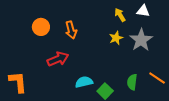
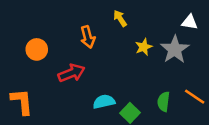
white triangle: (143, 11) -> (190, 22), moved
yellow arrow: (120, 15) -> (120, 18), moved
orange circle: (41, 27) -> (37, 49), moved

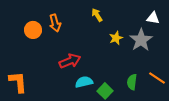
orange arrow: (88, 37) -> (55, 23), moved
orange circle: (37, 49) -> (33, 30), moved
red arrow: (72, 73) -> (70, 61), moved

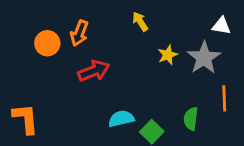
orange arrow: (55, 23) -> (79, 33), turned 36
red arrow: (70, 61) -> (94, 71), moved
orange line: (157, 78) -> (224, 98), moved, turned 54

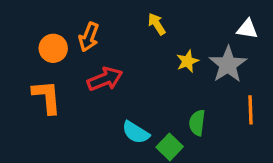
orange L-shape: (26, 119) -> (47, 97), moved
cyan semicircle: (121, 119) -> (136, 132), turned -135
green semicircle: (191, 119) -> (197, 123), moved

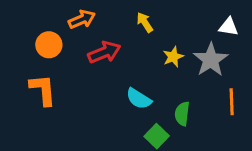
orange arrow: (89, 37) -> (82, 19), moved, turned -135
red arrow: (105, 79) -> (104, 52), moved
cyan semicircle: (136, 132) -> (139, 99), moved

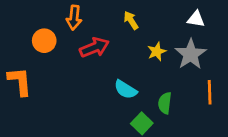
orange arrow: (82, 19) -> (74, 18), turned 120
white triangle: (229, 27) -> (196, 19), moved
orange L-shape: (43, 90) -> (20, 81), moved

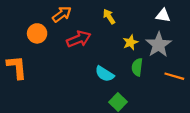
orange arrow: (74, 18) -> (62, 14), turned -132
orange line: (210, 92) -> (174, 76), turned -72
green semicircle: (165, 103) -> (137, 67), moved

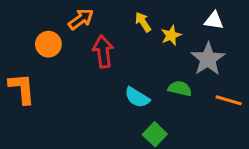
red arrow: (79, 39) -> (103, 52), turned -75
yellow star: (130, 42) -> (171, 35), moved
green semicircle: (137, 67) -> (180, 89), turned 96

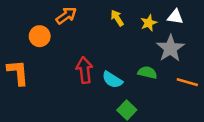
yellow star: (171, 35) -> (149, 23), moved
red arrow: (103, 52) -> (84, 70), moved

